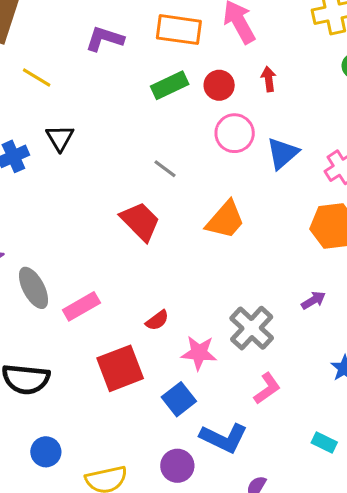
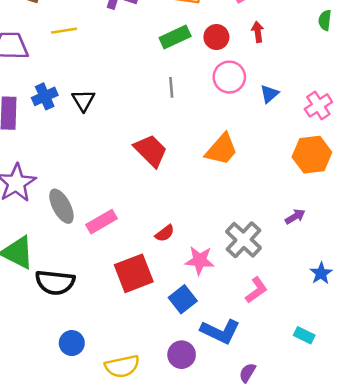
yellow line: (37, 77) -> (64, 31), turned -40
black triangle: (60, 138) -> (83, 100), moved
blue triangle: (283, 153) -> (269, 94), size x0.7
gray line: (165, 169) -> (171, 87), moved, turned 48

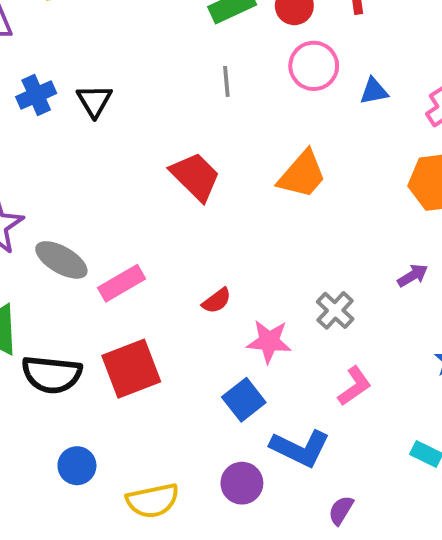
blue triangle: (269, 94) -> (374, 91), turned 30
gray ellipse: (61, 206) -> (61, 260), turned -32
gray cross: (244, 240) -> (335, 310), size x0.7
red square: (134, 273) -> (131, 369), moved

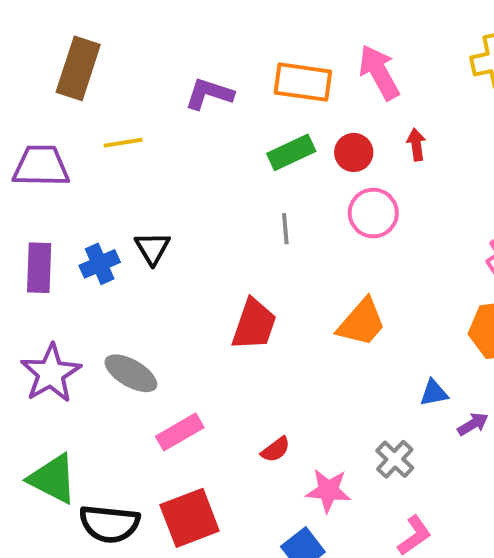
blue triangle: (374, 91) -> (434, 393), moved
blue cross: (36, 95) -> (100, 264), moved
red trapezoid: (195, 176) -> (254, 324), turned 64
gray ellipse: (61, 260) -> (131, 373), moved

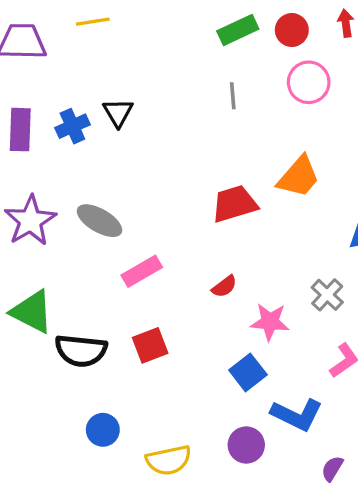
red trapezoid: (254, 324) -> (234, 204), moved, turned -126
red square: (190, 518) -> (150, 345), size x0.7

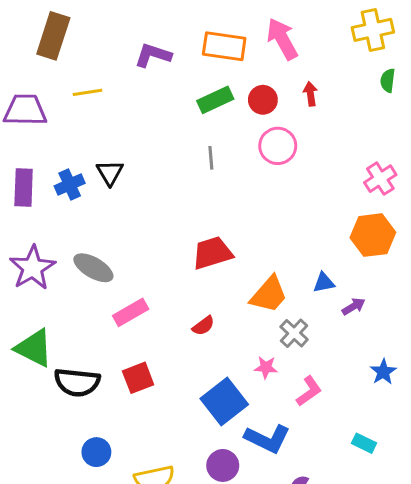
orange trapezoid: (299, 177) -> (269, 295), moved
pink star: (270, 322) -> (266, 367), moved, size x0.7
blue square: (248, 372) -> (224, 402), size x1.4

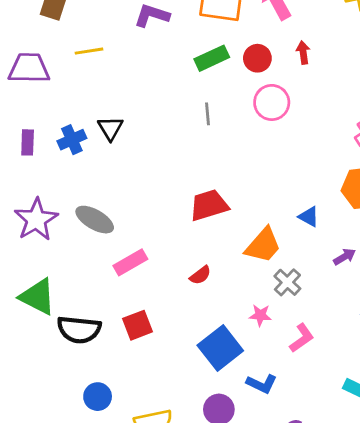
purple rectangle: (24, 188) -> (28, 142), size x0.7
blue triangle: (324, 283) -> (309, 217), moved, turned 40
blue L-shape: (267, 439) -> (262, 384), size x0.7

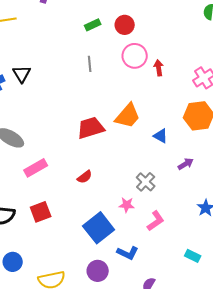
red arrow: (303, 53) -> (159, 68), moved
green rectangle: (212, 58) -> (93, 25), size x0.7
orange trapezoid: (263, 245) -> (128, 116), moved

